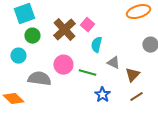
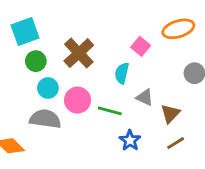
pink square: (87, 25) -> (141, 46), moved
cyan circle: (18, 56) -> (48, 88), moved

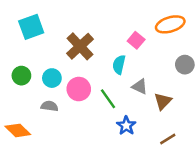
green circle: (36, 61) -> (21, 76), moved
green line: (110, 111) -> (108, 99), turned 40
gray semicircle: (45, 119) -> (49, 106), size x0.6
brown line: (176, 143) -> (168, 139), moved

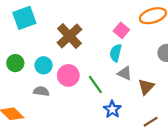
cyan semicircle: (119, 65) -> (116, 53), moved

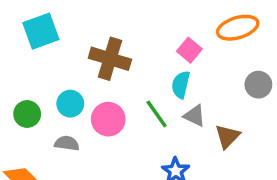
brown cross: (69, 36) -> (110, 59), turned -30
green circle: (15, 63) -> (27, 114), moved
green line: (95, 84) -> (157, 114), moved

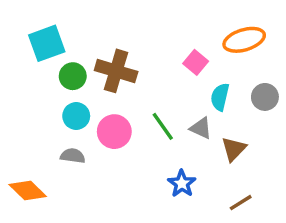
cyan semicircle: (181, 85) -> (220, 97), moved
green circle: (27, 114) -> (73, 76), moved

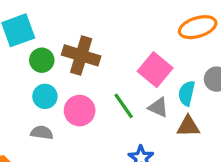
pink square: (196, 62) -> (155, 70), moved, size x1.5
cyan semicircle: (220, 97) -> (187, 93), moved
brown triangle: (234, 149) -> (188, 126), turned 45

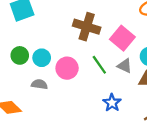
brown cross: (81, 55) -> (87, 27), moved
green circle: (42, 60) -> (20, 55), moved

